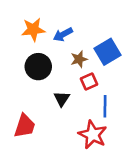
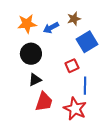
brown star: (79, 59) -> (74, 19), moved
black triangle: (62, 99) -> (35, 80), moved, turned 32
red trapezoid: (25, 126) -> (44, 102), moved

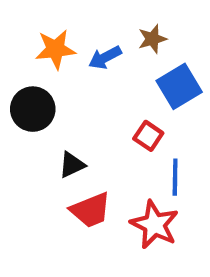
black circle: (31, 54) -> (33, 109), moved
red square: (72, 66) -> (148, 136), turned -32
red trapezoid: (44, 102) -> (91, 210), turned 50

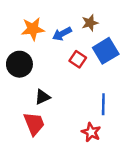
red square: (148, 136) -> (78, 59), moved
red trapezoid: (91, 210) -> (34, 124), moved, turned -90
red star: (154, 225) -> (91, 132), size x0.7

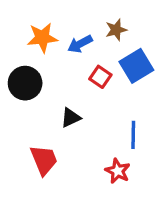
black triangle: (43, 97) -> (71, 118), moved

